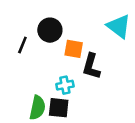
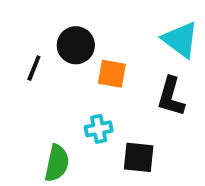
black L-shape: (91, 66) -> (171, 97), moved
black square: (59, 108) -> (139, 157), moved

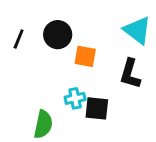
black line: (34, 68) -> (19, 39), moved
black square: (139, 157) -> (97, 108), moved

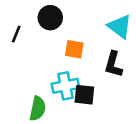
black circle: (58, 35) -> (50, 18), moved
cyan cross: (75, 98) -> (65, 86), size x1.5

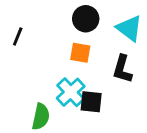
black circle: (50, 18) -> (86, 19), moved
cyan cross: (65, 86) -> (71, 92), turned -32

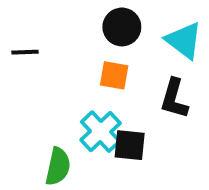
black line: (18, 36) -> (25, 52), turned 66

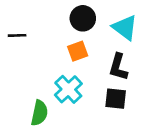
orange square: (114, 75) -> (78, 51), turned -30
black square: (130, 145) -> (116, 99), moved

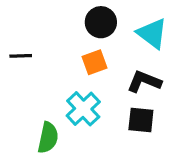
black line: (17, 35) -> (21, 56), moved
black L-shape: (118, 67) -> (144, 82), turned 96

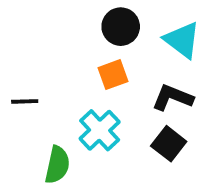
black line: (21, 56) -> (25, 101), moved
black square: (141, 120) -> (169, 144), turned 32

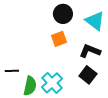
black line: (25, 101) -> (12, 71), moved
cyan cross: (100, 130) -> (52, 83), moved

